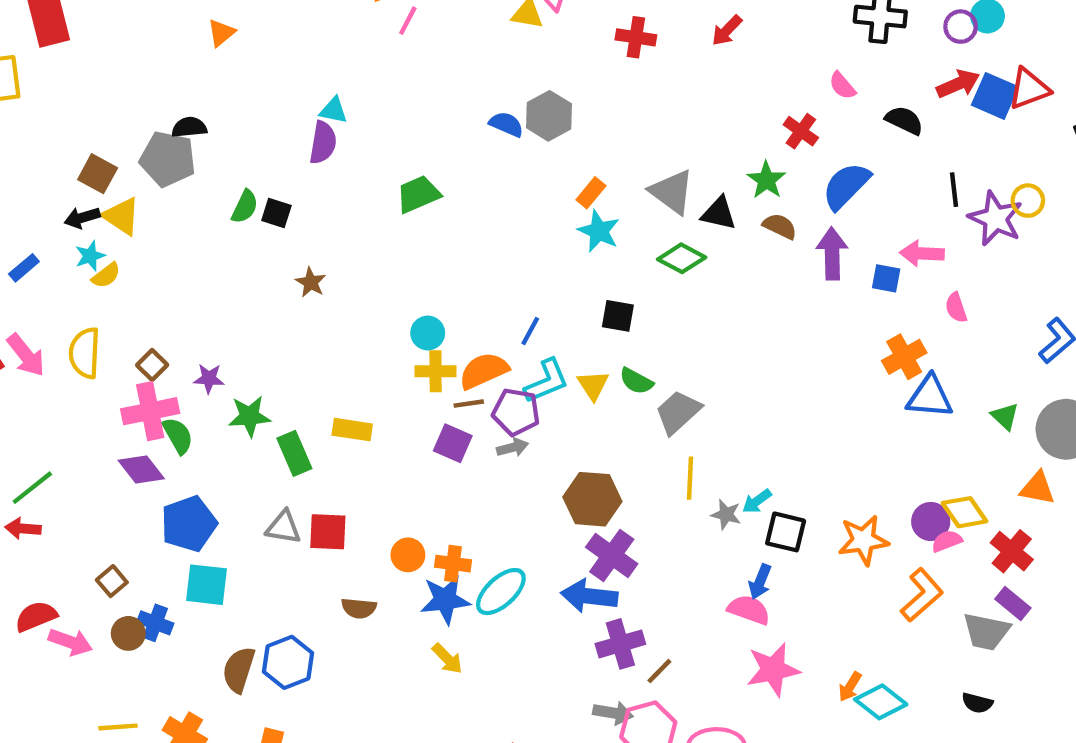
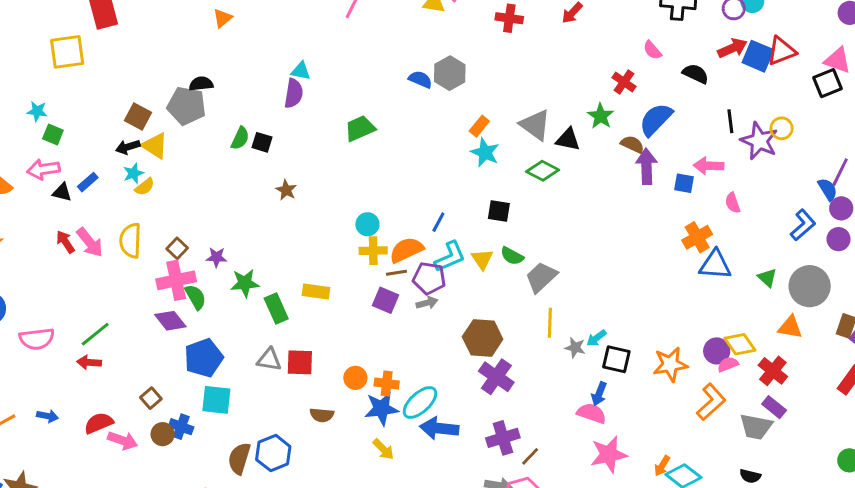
brown semicircle: (780, 226) -> (632, 144), moved
blue arrow: (589, 596) -> (439, 428), moved

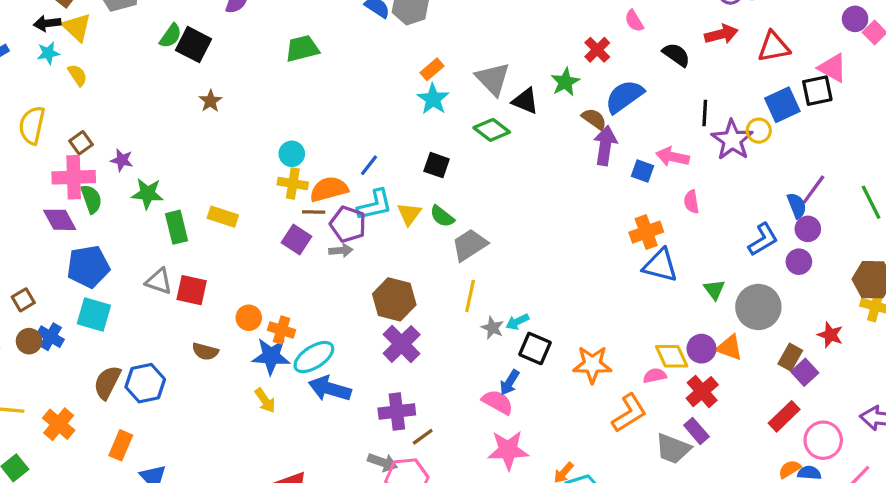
blue square: (758, 56) -> (782, 105), moved, turned 32
black square: (262, 142) -> (193, 45), size x1.5
yellow semicircle: (145, 187) -> (77, 75), moved, turned -96
purple circle: (717, 351) -> (701, 349), moved

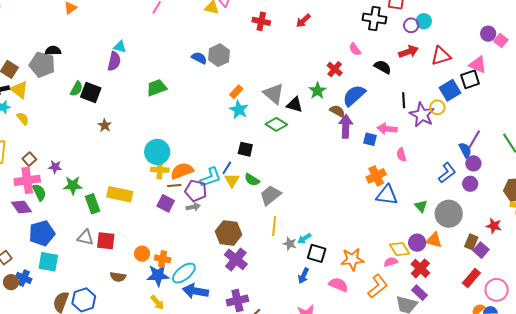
cyan circle: (292, 154) -> (157, 152), size x1.6
blue line: (369, 165) -> (227, 168), moved
yellow rectangle: (223, 217) -> (120, 194), size x1.4
pink semicircle: (498, 402) -> (338, 285), moved

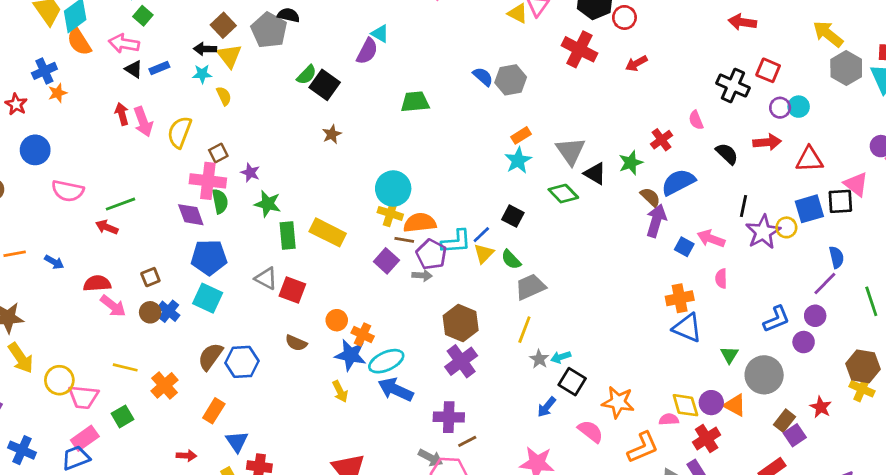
red cross: (261, 21) -> (579, 49), size x1.4
blue semicircle: (465, 150) -> (836, 257), moved

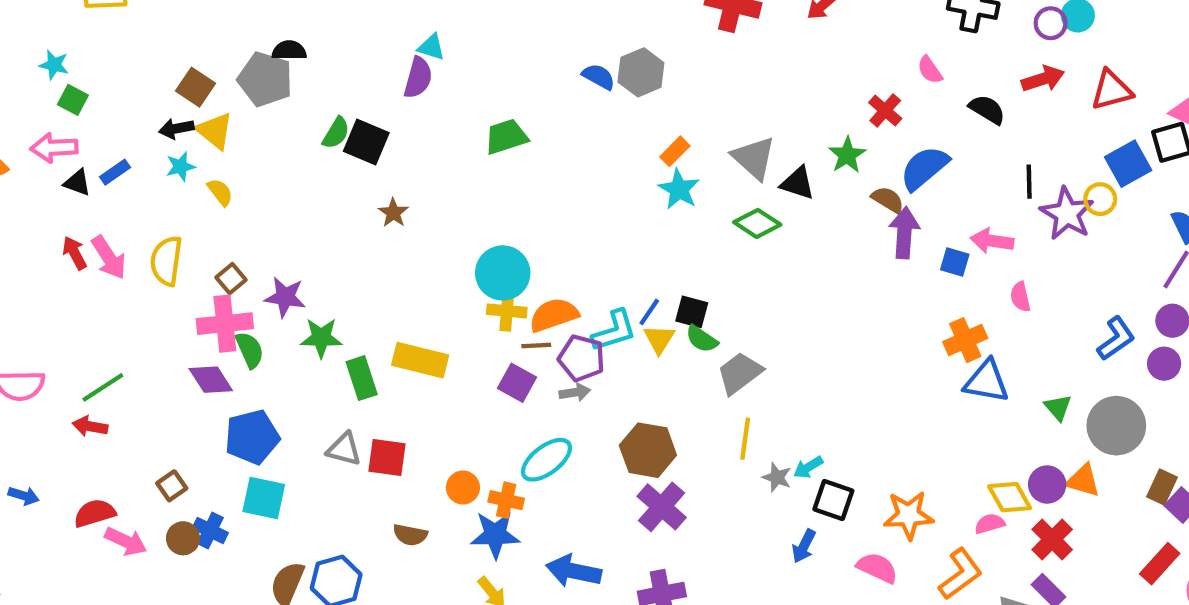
purple star: (250, 173) -> (285, 297), size x1.4
black square: (513, 216) -> (692, 312), moved
cyan ellipse: (386, 361) -> (546, 460), moved

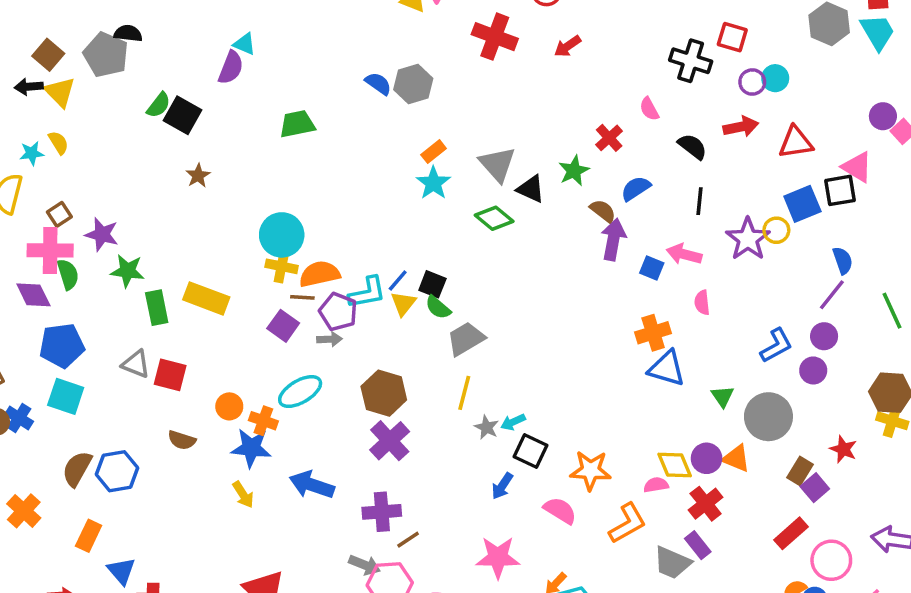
cyan star: (181, 167) -> (32, 153), moved
blue semicircle: (924, 168) -> (636, 188), size x0.7
black line: (1029, 182) -> (700, 201), moved

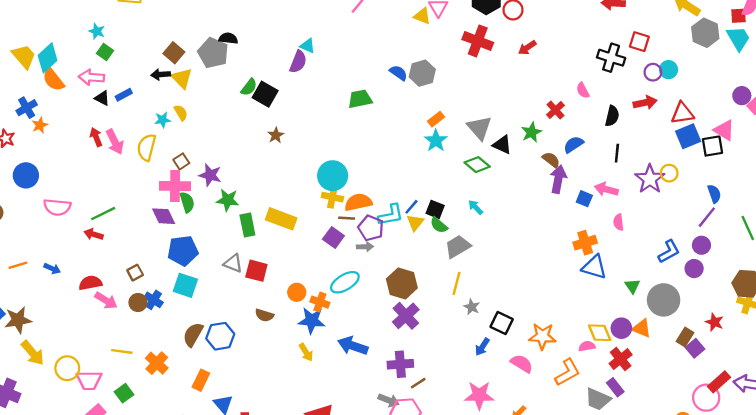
green trapezoid: (297, 124) -> (360, 99), moved
black semicircle: (692, 146) -> (612, 116), turned 66
blue square: (802, 204) -> (688, 136), moved
cyan arrow: (513, 422) -> (476, 207), moved, turned 70
red rectangle: (791, 533) -> (719, 382), moved

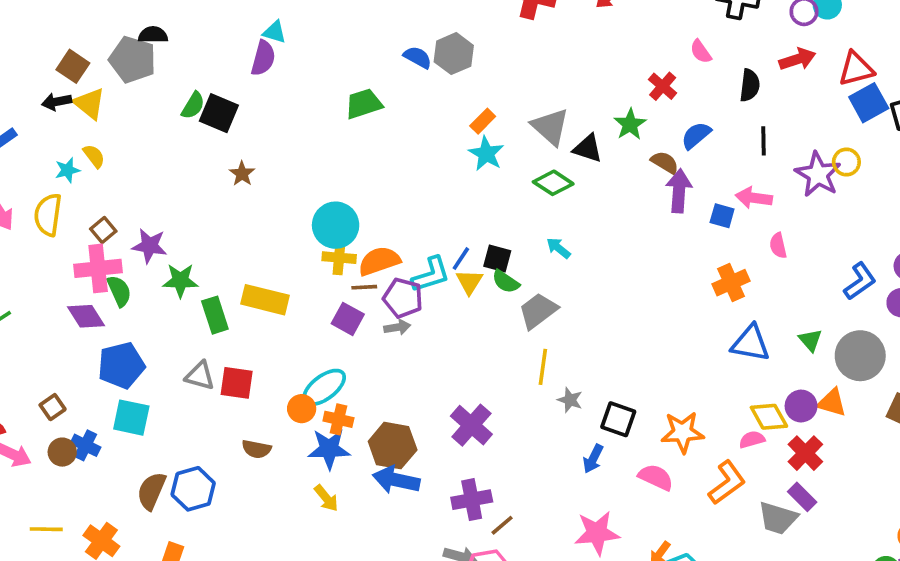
blue triangle: (594, 267) -> (751, 343), moved
cyan ellipse: (345, 282) -> (324, 387), moved
brown hexagon: (402, 283) -> (393, 446), moved

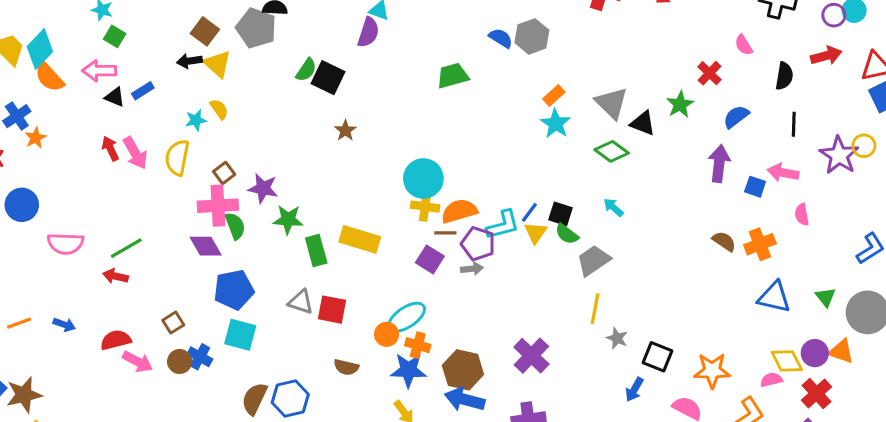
brown semicircle: (665, 162) -> (724, 241), moved

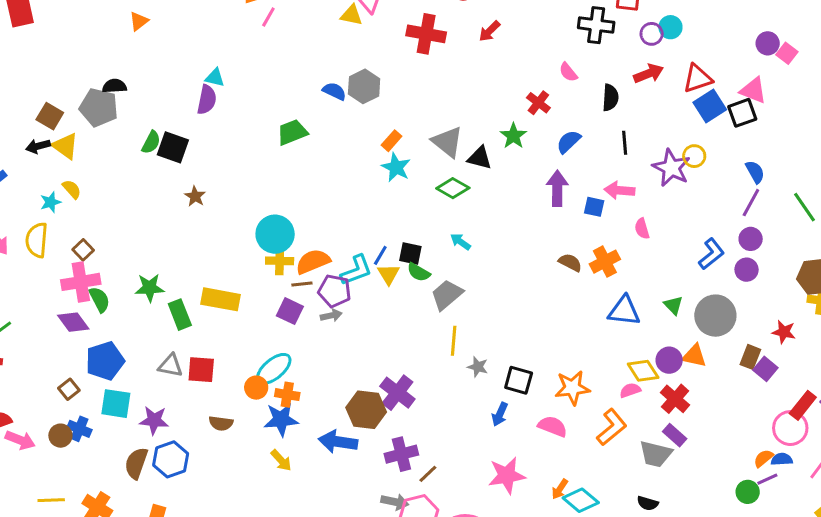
purple star: (263, 188) -> (154, 420), moved
brown square: (173, 323) -> (69, 389), moved
brown hexagon: (463, 370) -> (366, 410), moved

